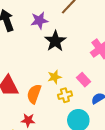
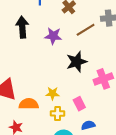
black star: (55, 41) -> (77, 62), moved
orange semicircle: (34, 94) -> (29, 104), turned 54

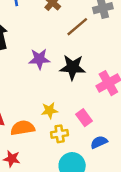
purple star: (53, 36) -> (39, 59), moved
black star: (77, 62) -> (73, 67), turned 30

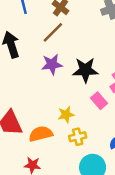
brown line: (77, 27) -> (53, 32), moved
pink rectangle: (84, 118) -> (99, 101), moved

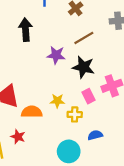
brown line: (53, 32) -> (84, 38), moved
yellow cross: (78, 137) -> (75, 114), moved

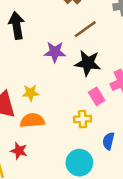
yellow star: (57, 101) -> (31, 93), moved
blue semicircle: (95, 135) -> (108, 141), turned -56

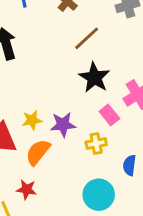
purple star: (55, 52) -> (63, 125), moved
black star: (88, 63) -> (94, 78), turned 30
orange semicircle: (32, 120) -> (38, 152), turned -40

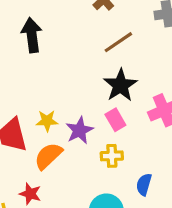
pink rectangle: (109, 115) -> (115, 120), moved
purple star: (63, 125) -> (79, 130), turned -30

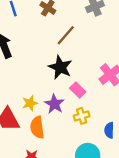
black star: (120, 85) -> (60, 67), moved
orange semicircle: (48, 156) -> (37, 127), turned -40

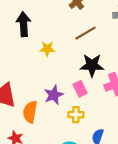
black star: (60, 67) -> (92, 65), moved, turned 30
yellow star: (30, 103) -> (47, 49), moved

